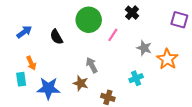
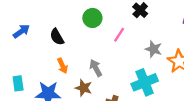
green circle: (89, 20) -> (92, 18), size x0.7
orange arrow: (31, 63) -> (62, 66), moved
cyan cross: (136, 78) -> (145, 82), size x1.6

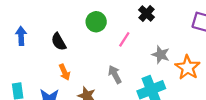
blue arrow: (21, 31) -> (21, 36), turned -56
gray arrow: (96, 68) -> (115, 75), moved

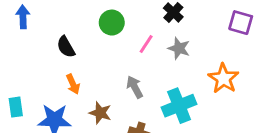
blue arrow: (21, 36) -> (23, 17), moved
gray star: (161, 55) -> (179, 48), moved

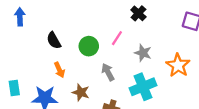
green circle: (112, 23) -> (89, 46), moved
gray star: (179, 48) -> (143, 53), moved

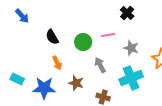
blue arrow: (20, 17) -> (22, 16), turned 140
pink line: (117, 38) -> (108, 35), turned 48
cyan rectangle: (14, 88) -> (17, 79), turned -56

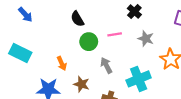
black semicircle: (52, 37) -> (77, 19), moved
gray star: (131, 48) -> (146, 39), moved
cyan rectangle: (17, 79) -> (20, 53), moved, size x1.5

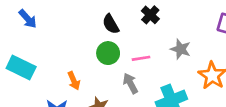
black cross: (134, 12) -> (150, 15), moved
black semicircle: (77, 19) -> (111, 24), moved
pink line: (115, 34) -> (141, 58), moved

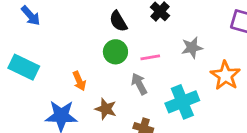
gray star: (181, 49) -> (192, 48), turned -30

